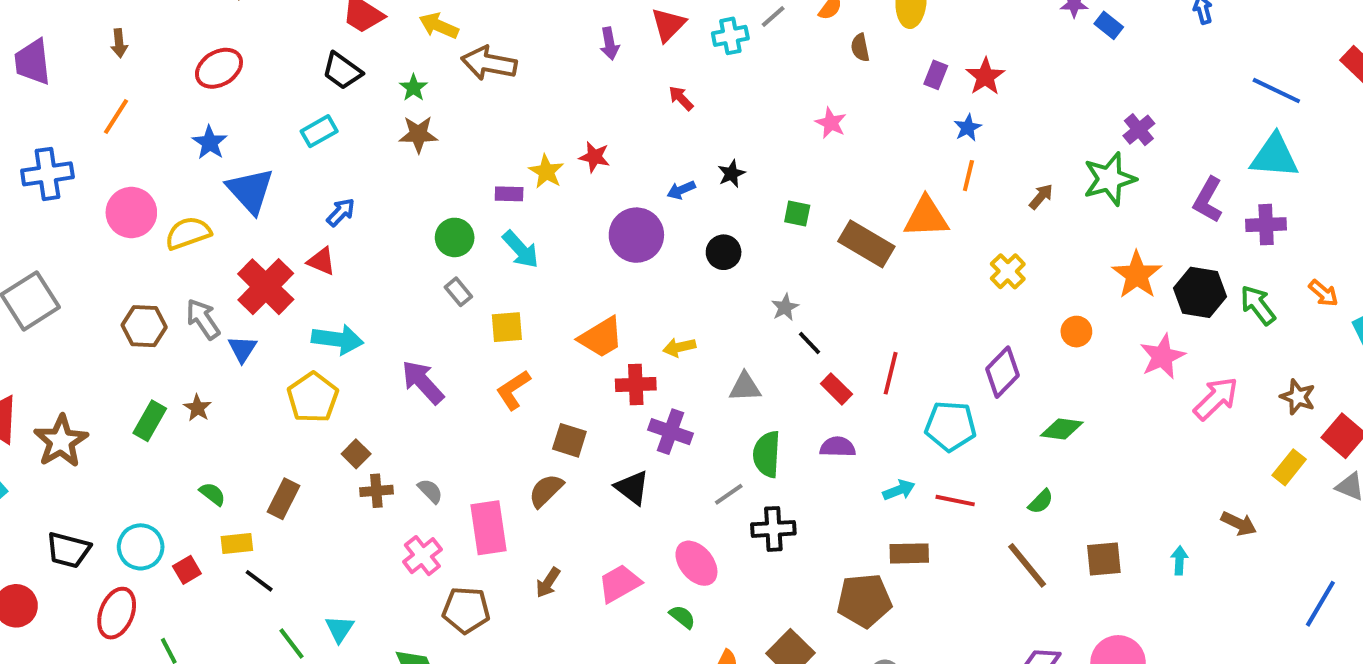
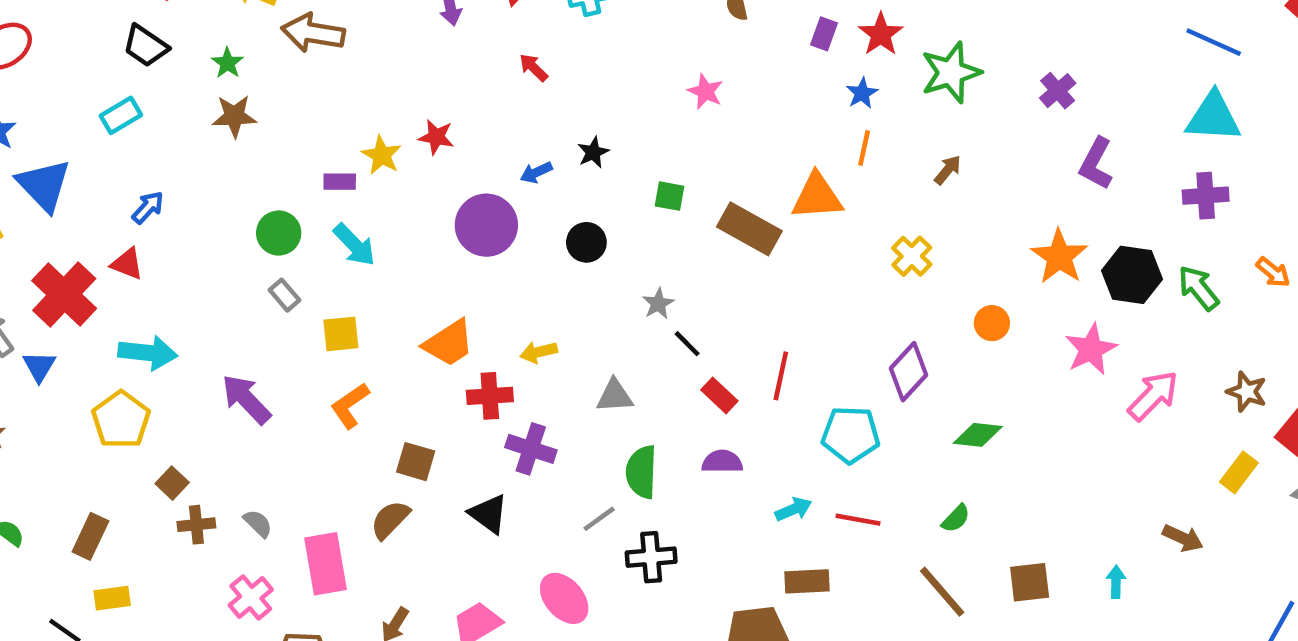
green star: (1109, 179) -> (951, 73), moved
purple L-shape: (1208, 200) -> (1096, 164), moved
yellow rectangle: (237, 544) -> (112, 598), moved

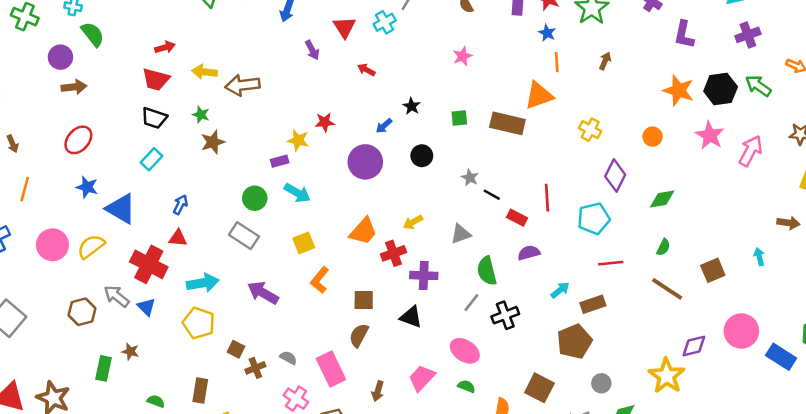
pink star: (705, 92) -> (463, 56), turned -30
yellow cross: (912, 256) -> (590, 130), moved
gray rectangle: (284, 295) -> (244, 236), moved, size x1.6
cyan arrow: (793, 509) -> (560, 290), moved

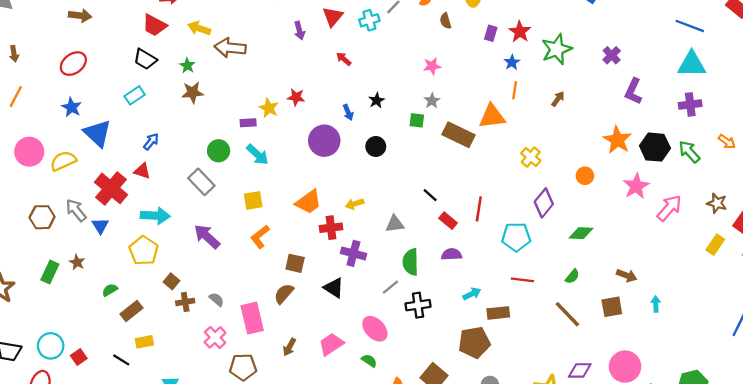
blue arrow: (384, 126) -> (348, 112), turned -84
gray star: (470, 178) -> (432, 101), moved
brown arrow: (788, 223) -> (627, 276), moved
brown rectangle: (200, 391) -> (131, 311), turned 30
green semicircle: (156, 401) -> (110, 290), moved, turned -63

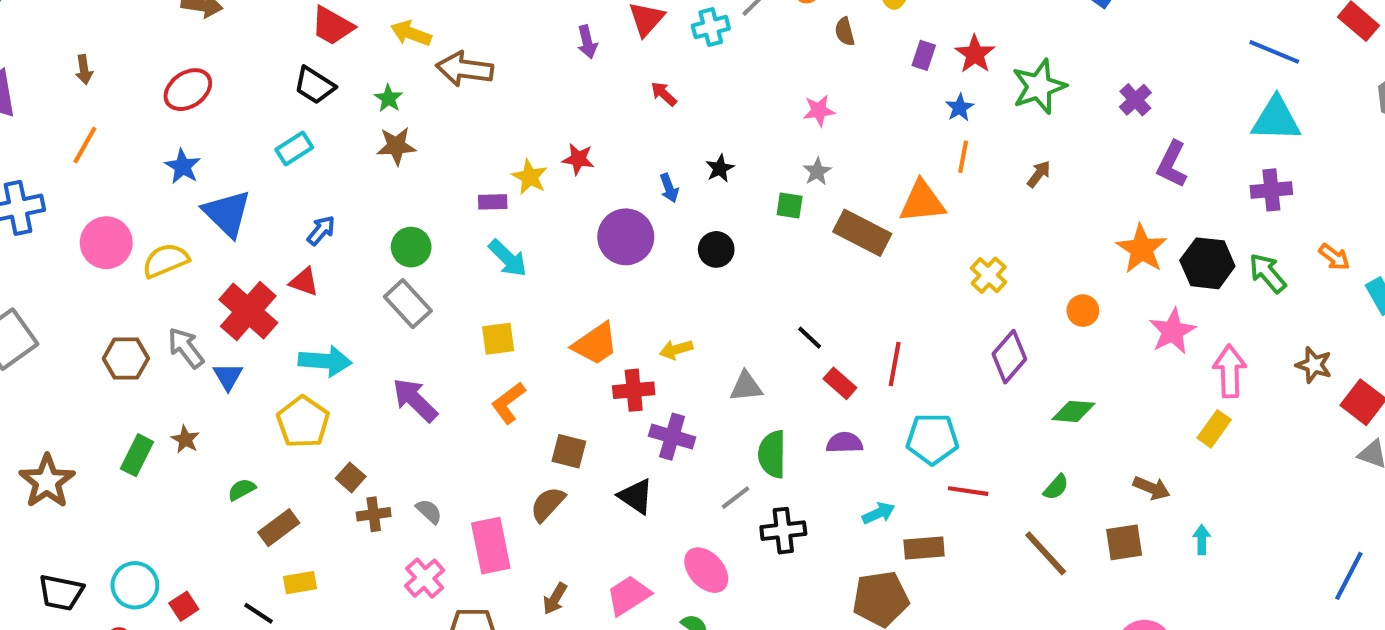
green circle: (219, 151) -> (411, 247), moved
pink arrow: (669, 208) -> (1230, 371), turned -44
cyan pentagon: (516, 237) -> (932, 439), moved
yellow rectangle: (715, 245) -> (1214, 429), moved

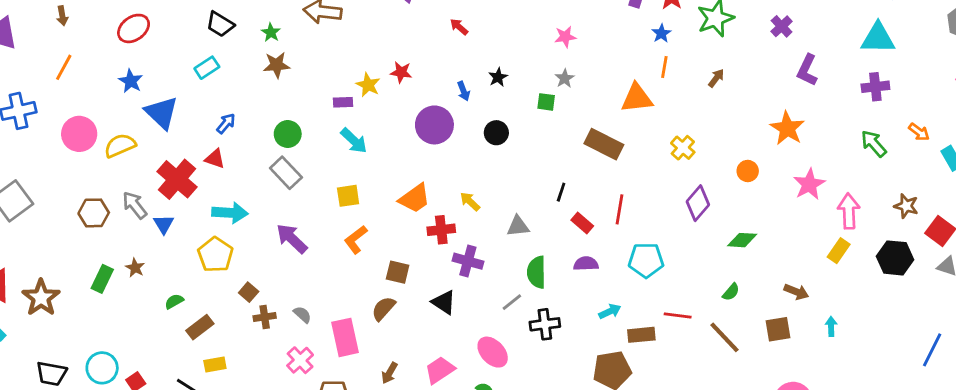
brown rectangle: (862, 233) -> (604, 144), moved
black hexagon: (1207, 263) -> (895, 258), moved
black line: (810, 338) -> (561, 192), turned 66
yellow arrow: (676, 349) -> (470, 201), turned 60
red line: (968, 491) -> (678, 316), moved

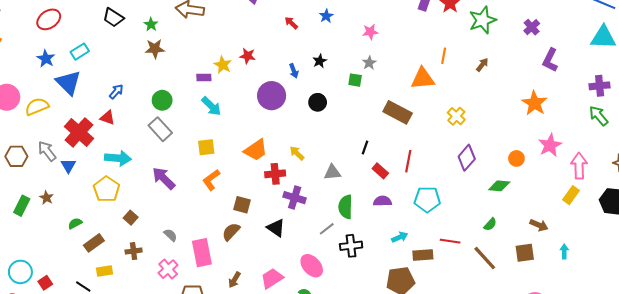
blue star: (661, 33) -> (326, 16), moved
cyan rectangle: (207, 68) -> (80, 52), moved
purple cross: (875, 87) -> (600, 86), moved
orange circle: (748, 171) -> (516, 158), moved
brown cross: (265, 317) -> (134, 251), moved

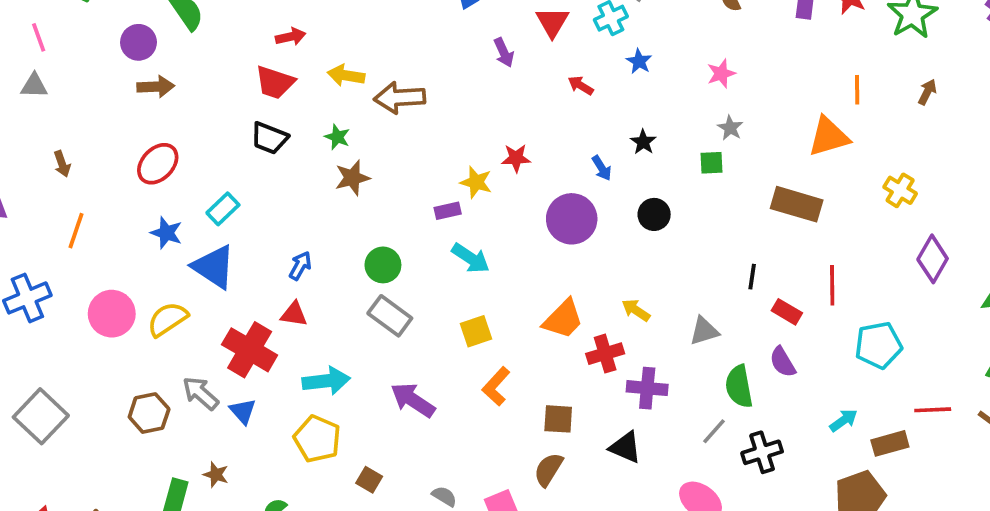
purple semicircle: (382, 201) -> (783, 362), moved, turned -108

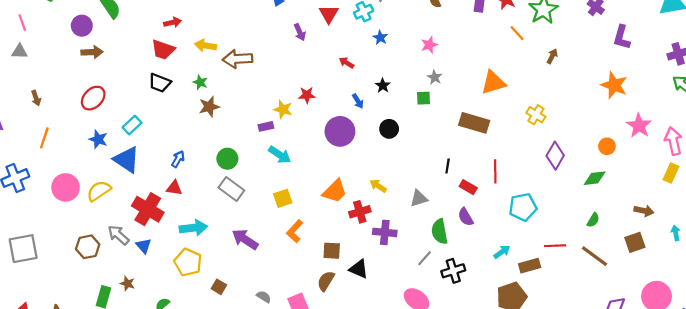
red arrow: (581, 85) -> (347, 63), moved
orange line: (857, 90) -> (517, 33), moved, turned -42
gray square: (41, 416) -> (23, 249), turned 36
black triangle: (625, 447) -> (359, 269), moved

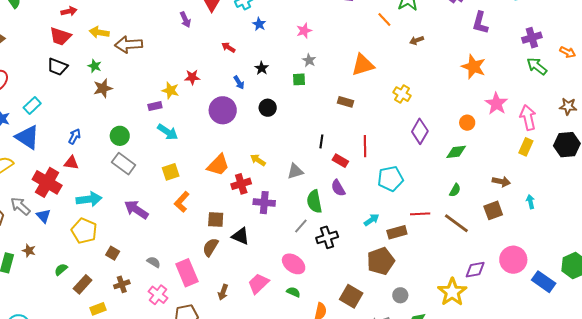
brown arrow: (552, 56) -> (417, 40), turned -136
brown rectangle: (474, 123) -> (345, 102), size x0.6

